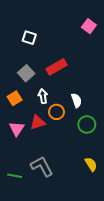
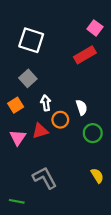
white square: (29, 38) -> (31, 40), size x1.6
red rectangle: (56, 67) -> (85, 55), moved
green line: (15, 176) -> (17, 201), moved

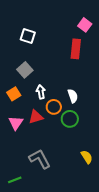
white square: (31, 40) -> (28, 36), size x0.7
red rectangle: (85, 55) -> (76, 49), turned -54
green circle: (93, 133) -> (70, 119), moved
green line: (17, 201) -> (15, 180), turned -32

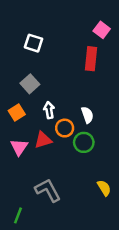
green line: (15, 180) -> (18, 215), turned -48

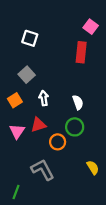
orange circle: (65, 128) -> (58, 142), moved

